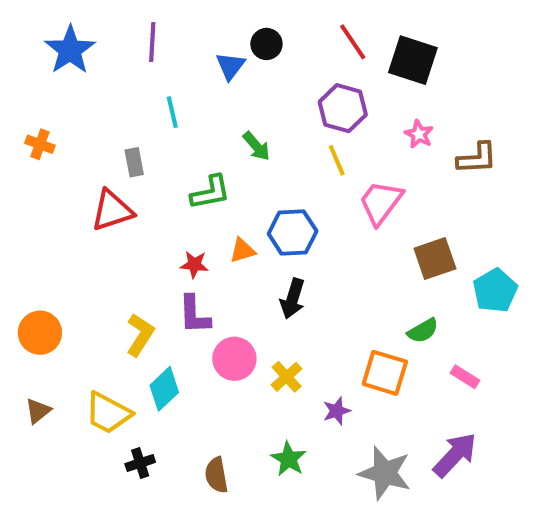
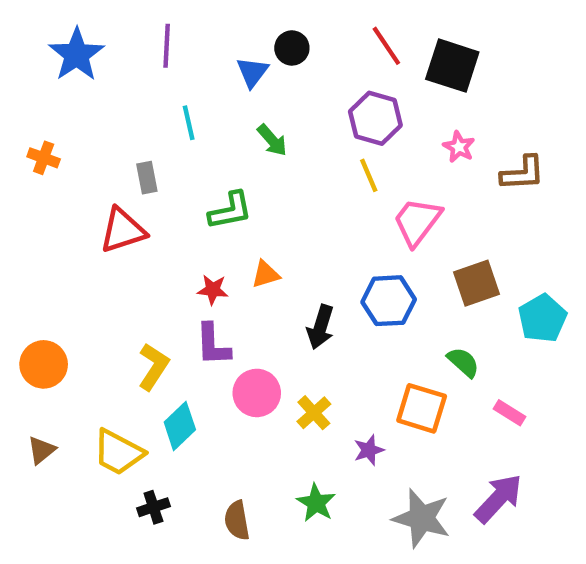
green arrow: (256, 146) -> (272, 140), moved
blue hexagon: (293, 232) -> (389, 301), moved
green semicircle: (423, 331) -> (463, 362), turned -108

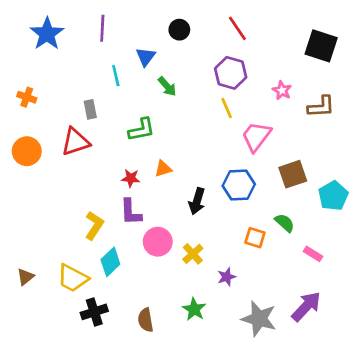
black square: (452, 66) -> (321, 46), moved
blue triangle: (252, 72) -> (146, 57), moved
orange circle: (44, 364) -> (27, 151), moved
orange square: (422, 408) -> (255, 238), moved, size x0.7
black cross: (153, 507) -> (94, 312), size x1.4

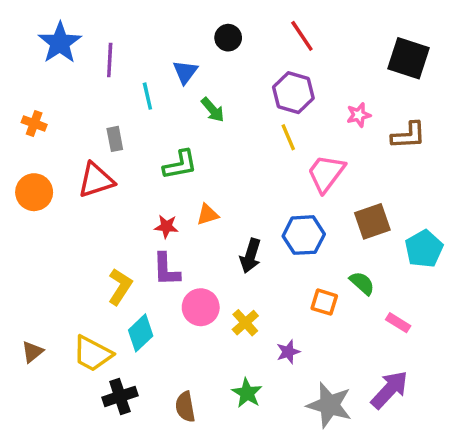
purple line: (102, 28) -> (110, 60), moved
pink star: (282, 90) -> (359, 115), turned 30

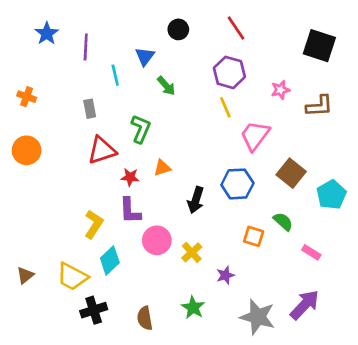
blue star: (60, 43) -> (47, 33), size x0.7
green L-shape: (180, 165) -> (141, 129), turned -56
red triangle: (96, 180) -> (102, 150), moved
brown square: (372, 221) -> (291, 173), turned -32

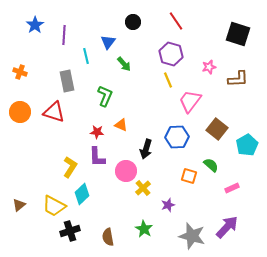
gray rectangle: (90, 109) -> (67, 81), size x1.5
red triangle: (102, 150) -> (54, 112), moved, turned 35
orange triangle: (162, 168) -> (121, 125), turned 40
pink circle: (157, 240) -> (126, 171), moved
pink rectangle: (311, 252) -> (232, 188), turned -56

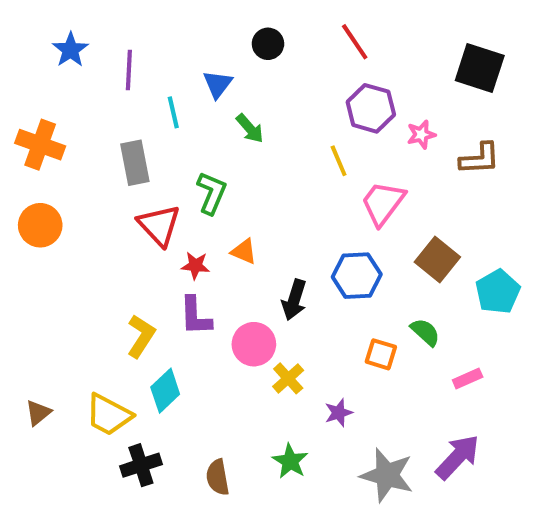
purple hexagon: (171, 54) -> (371, 108), moved
orange cross: (20, 72) -> (40, 145), size x1.6
red triangle: (54, 112) -> (159, 225), moved, turned 30

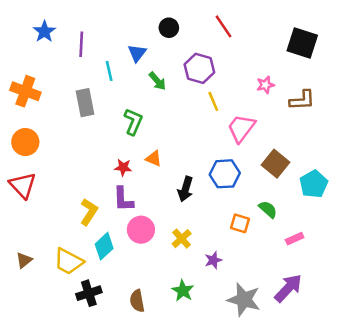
purple hexagon: (371, 108) -> (199, 68), moved
red triangle: (159, 225) -> (23, 185), moved
pink circle: (254, 344) -> (141, 230), moved

